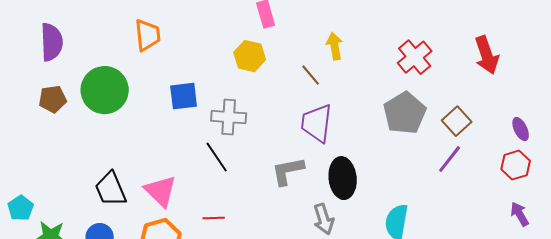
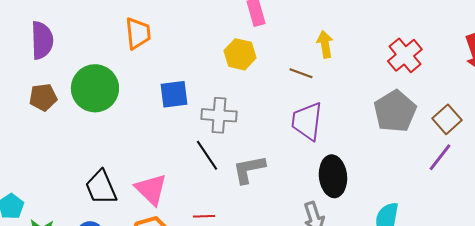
brown line: (311, 75) -> (301, 73), turned -30
gray L-shape: (288, 171) -> (249, 169), moved

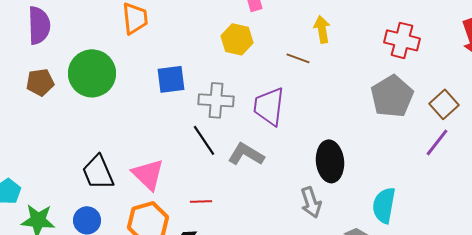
red cross: (405, 55) -> (402, 40), turned -36
purple trapezoid: (307, 121) -> (269, 106), moved
gray L-shape: (249, 169) -> (246, 154), turned 42

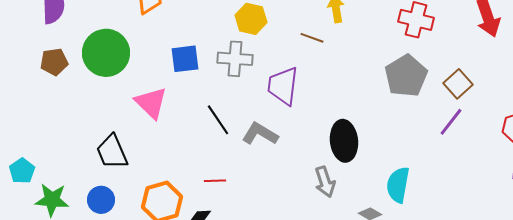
gray cross: (216, 100) -> (235, 59), moved
pink triangle: (148, 174) -> (151, 103), moved

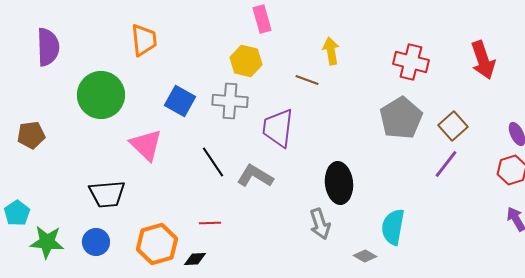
blue square: (185, 59) -> (180, 101), turned 36
brown pentagon: (54, 62) -> (31, 135), moved
black trapezoid: (112, 152) -> (107, 194), turned -72

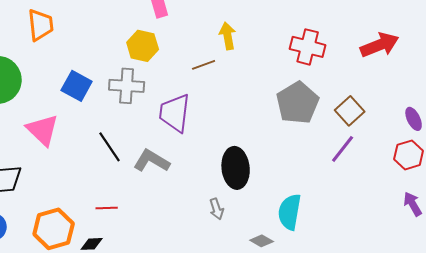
red arrow: (483, 60) -> (380, 45), turned -93
brown line: (307, 80) -> (204, 65), turned -40
gray arrow: (320, 224) -> (217, 209), size x0.7

